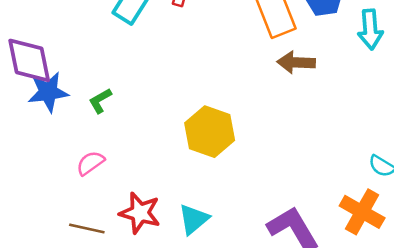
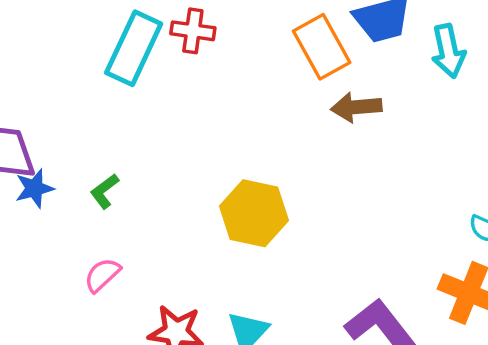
blue star: (48, 92) -> (34, 188), size x0.7

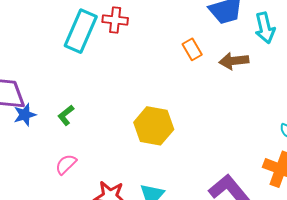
orange rectangle: (322, 47) -> (192, 49), moved, size x0.6
brown arrow: (356, 107) -> (234, 61), moved

